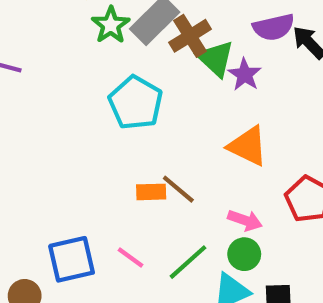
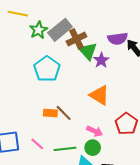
green line: (188, 262) -> (65, 149), turned 30

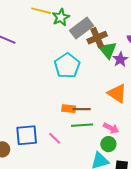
green star: (38, 30) -> (61, 17), moved
brown line: (64, 113) -> (82, 109), turned -48
green line: (65, 149) -> (82, 125), moved

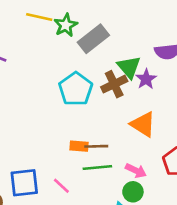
brown cross: (97, 38) -> (114, 84), moved

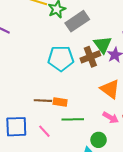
cyan pentagon: (76, 89) -> (61, 58), turned 30
brown line: (96, 146) -> (43, 101), moved
pink arrow: (136, 171) -> (111, 118), moved

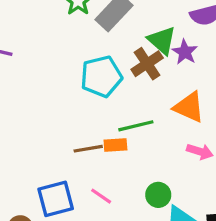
green line: (73, 119) -> (136, 126), moved
green circle: (99, 140) -> (158, 195), moved

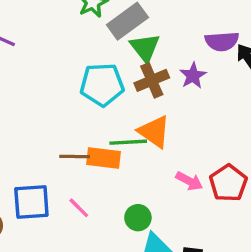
green triangle: (162, 40) -> (145, 48), moved
orange triangle: (189, 107) -> (154, 132), moved
orange rectangle: (115, 145) -> (104, 158), size x1.4

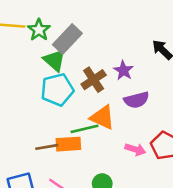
purple semicircle: (222, 41) -> (136, 100), moved
green triangle: (145, 48) -> (55, 60), moved

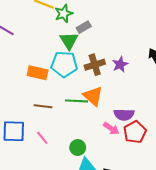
gray rectangle: (67, 39) -> (84, 27), size x0.6
purple semicircle: (136, 100) -> (124, 115), moved
orange rectangle: (68, 144) -> (38, 73), moved

